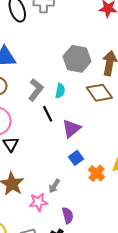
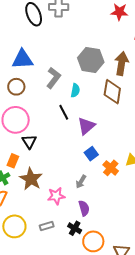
gray L-shape: (36, 90) -> (54, 78), moved
brown diamond: (99, 93) -> (112, 92), turned 45
gray arrow: (54, 186) -> (81, 182), moved

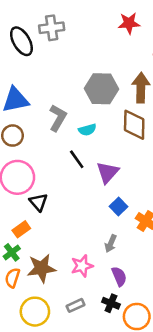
cyan semicircle: (75, 90) -> (87, 130), turned 72
orange rectangle: (13, 161) -> (21, 229), turned 40
brown star: (31, 179) -> (41, 268), moved, turned -30

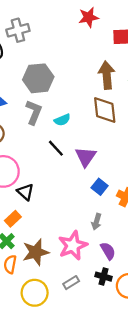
gray hexagon: (102, 89) -> (38, 78), moved
pink star: (82, 266) -> (73, 245), size x1.4

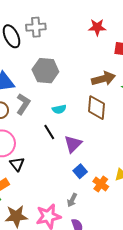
brown arrow: (107, 75) -> (103, 79), turned 70
gray L-shape: (34, 112) -> (23, 104), moved

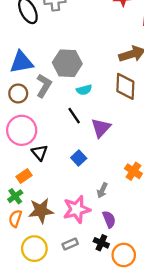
gray hexagon: (45, 71) -> (67, 63), moved
blue square: (80, 171) -> (79, 158), moved

